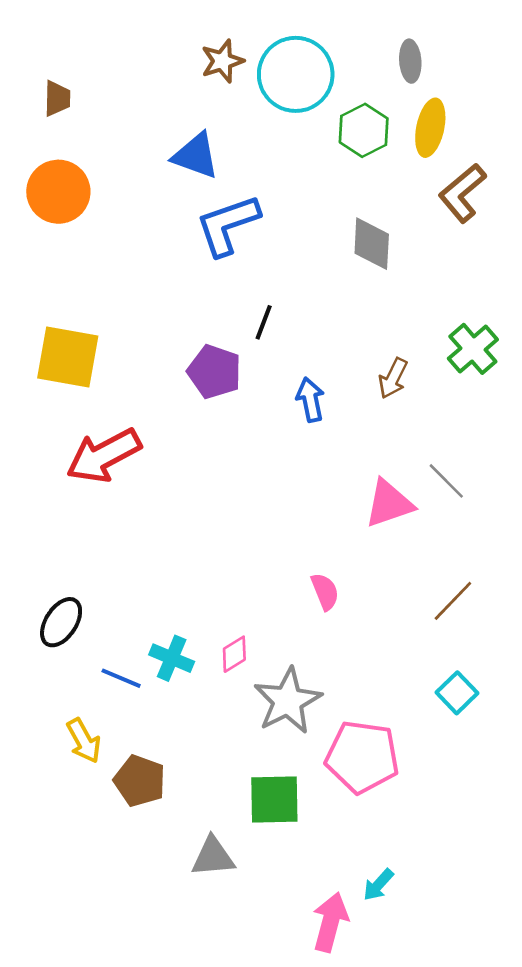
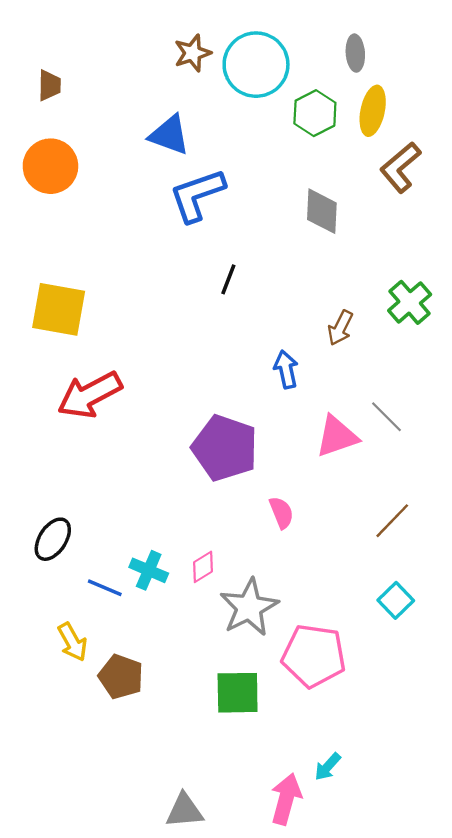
purple pentagon: (214, 372) -> (225, 448), moved, size x1.4
blue arrow: (310, 400) -> (286, 369), moved
gray triangle: (213, 857) -> (184, 811), moved

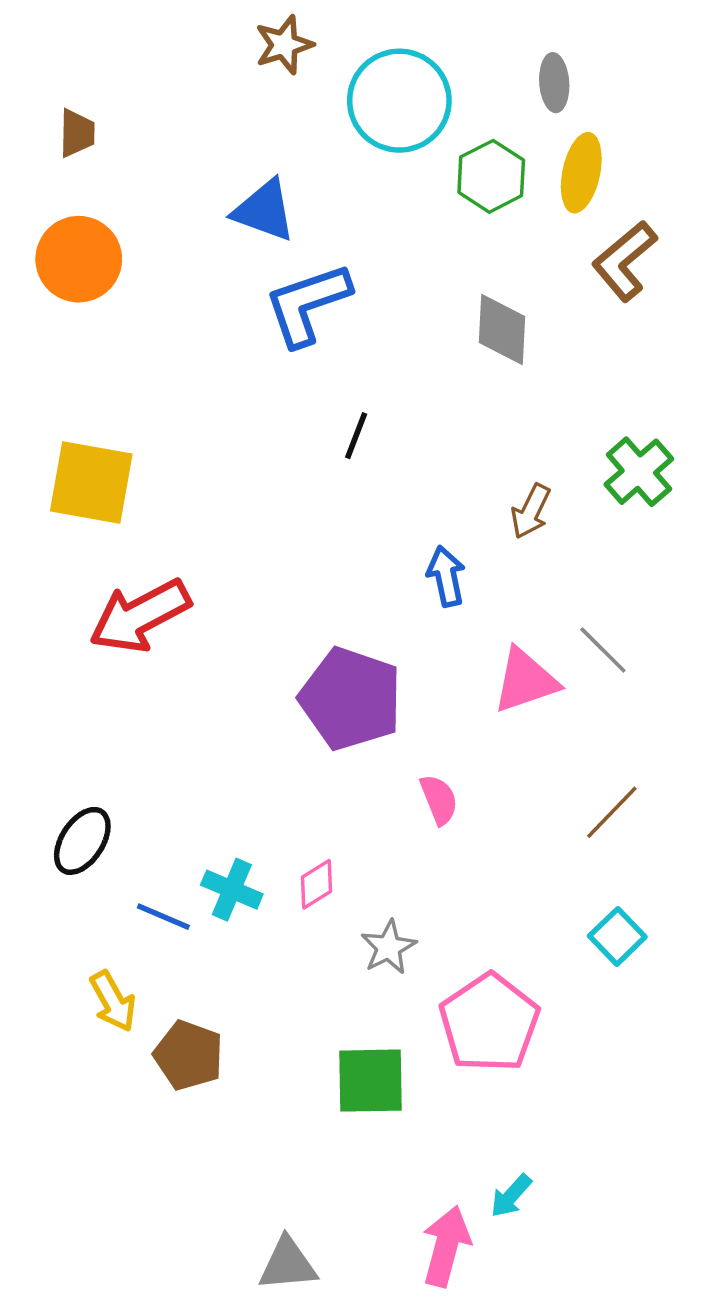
brown star: (193, 53) -> (284, 45), moved
gray star: (249, 607) -> (389, 947), size x0.6
pink pentagon: (314, 656) -> (489, 1023), turned 30

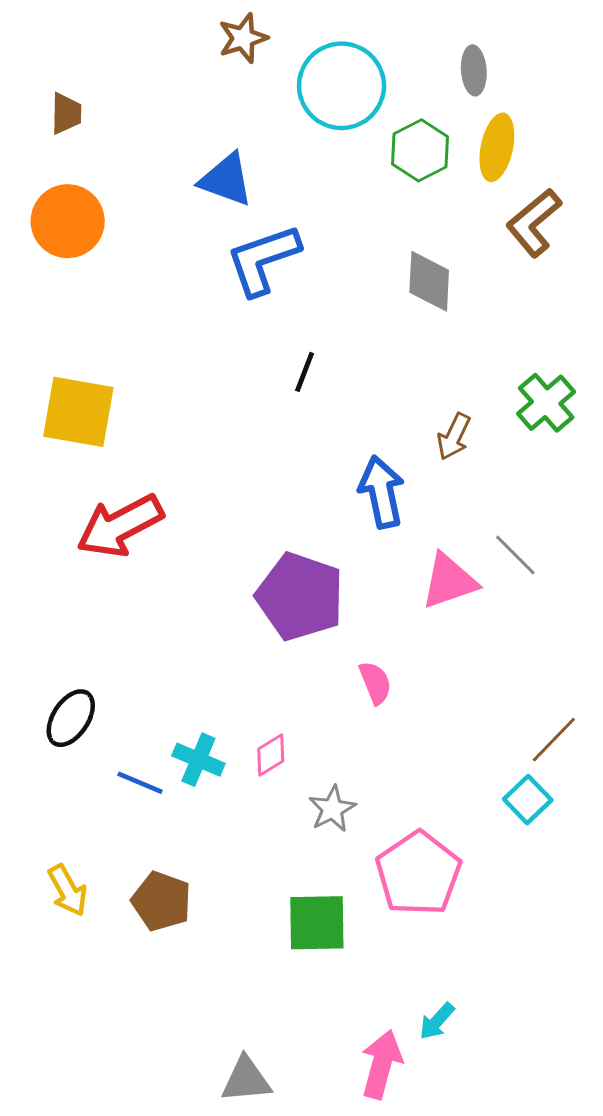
blue arrow: (446, 576) -> (382, 492), size x1.4
brown line: (612, 812) -> (554, 740), moved
yellow arrow: (113, 1001) -> (68, 890), moved

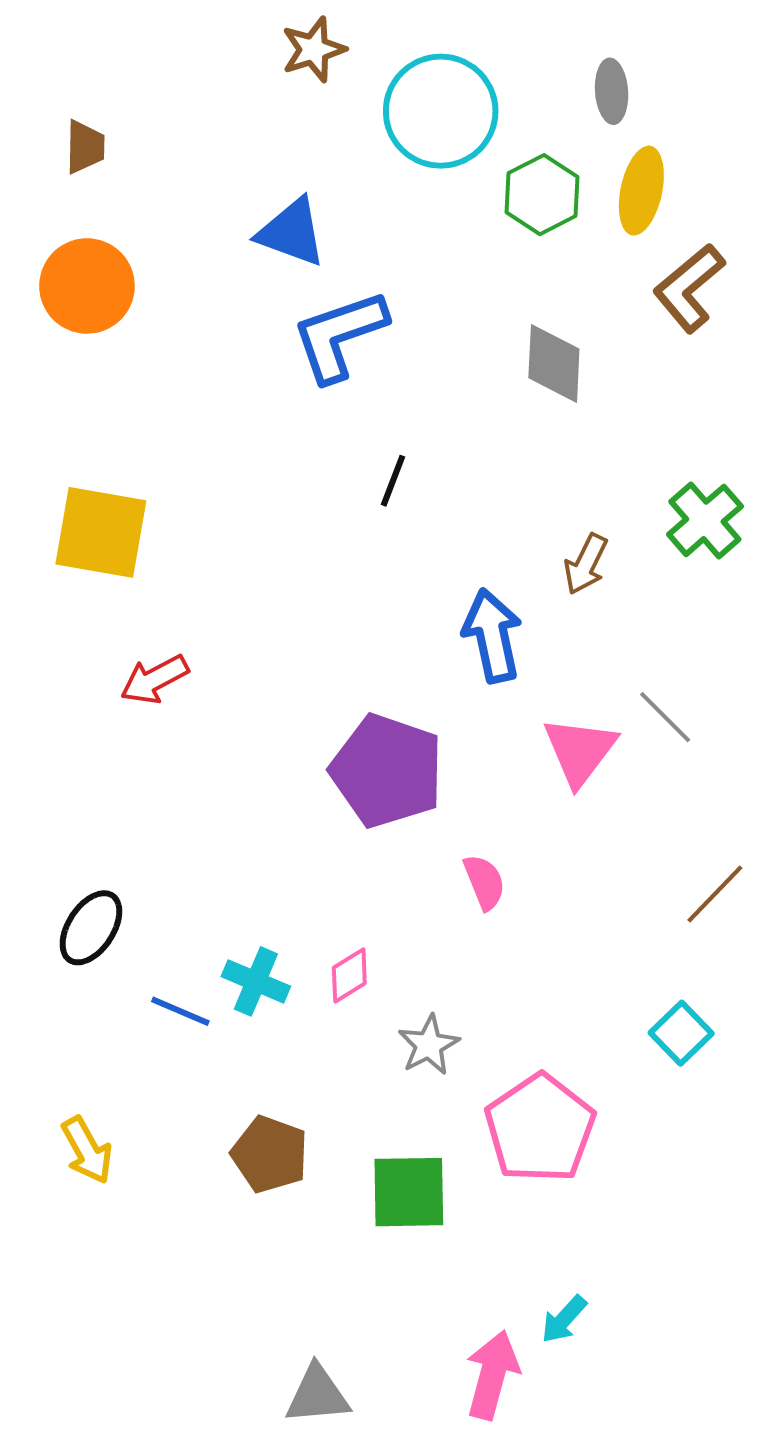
red arrow: (120, 526) -> (155, 679), size x0.6
pink triangle: (449, 581) -> (580, 751), turned -34
brown line: (554, 740) -> (715, 894), moved
brown pentagon: (161, 901) -> (270, 1154), moved

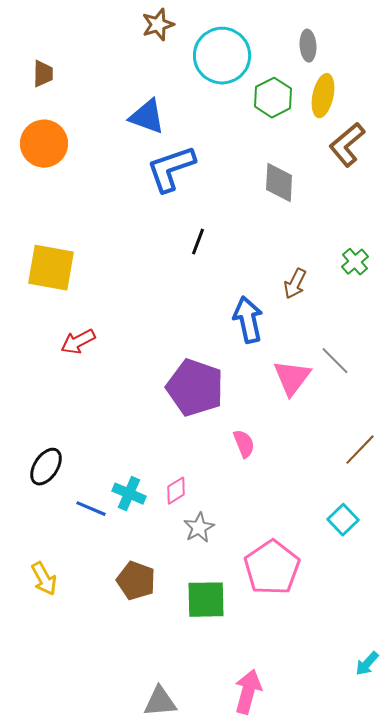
green cross: (705, 520) -> (355, 262), size x0.7
gray star: (429, 1045) -> (199, 528), moved
cyan arrow: (564, 1319) -> (367, 664), moved

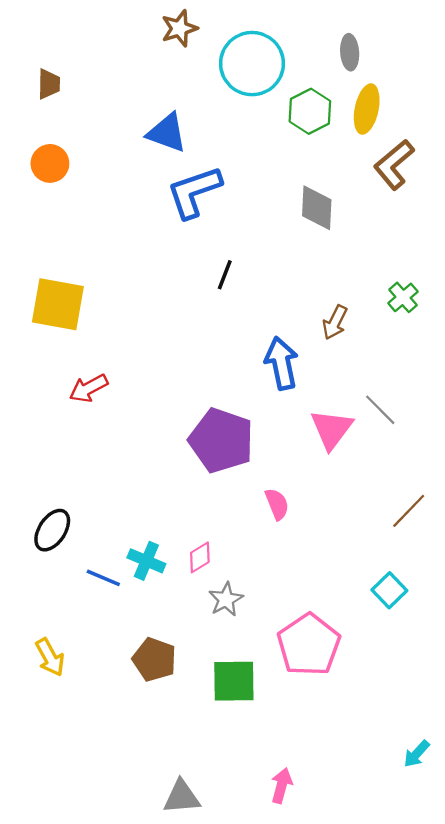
orange circle: (44, 144) -> (50, 163), size x0.7
pink arrow: (248, 692) -> (282, 786), size x0.7

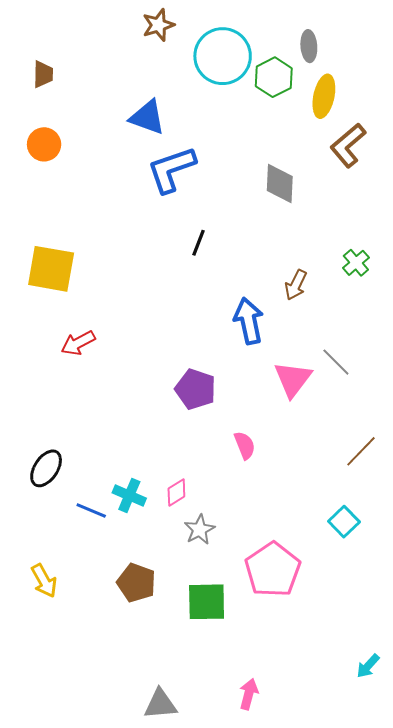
green hexagon: (310, 111) -> (274, 77), moved
purple pentagon: (221, 440) -> (195, 389), size x0.7

